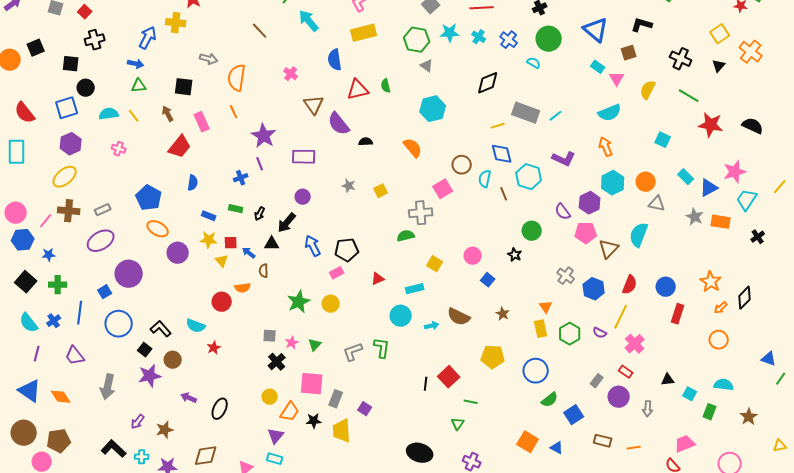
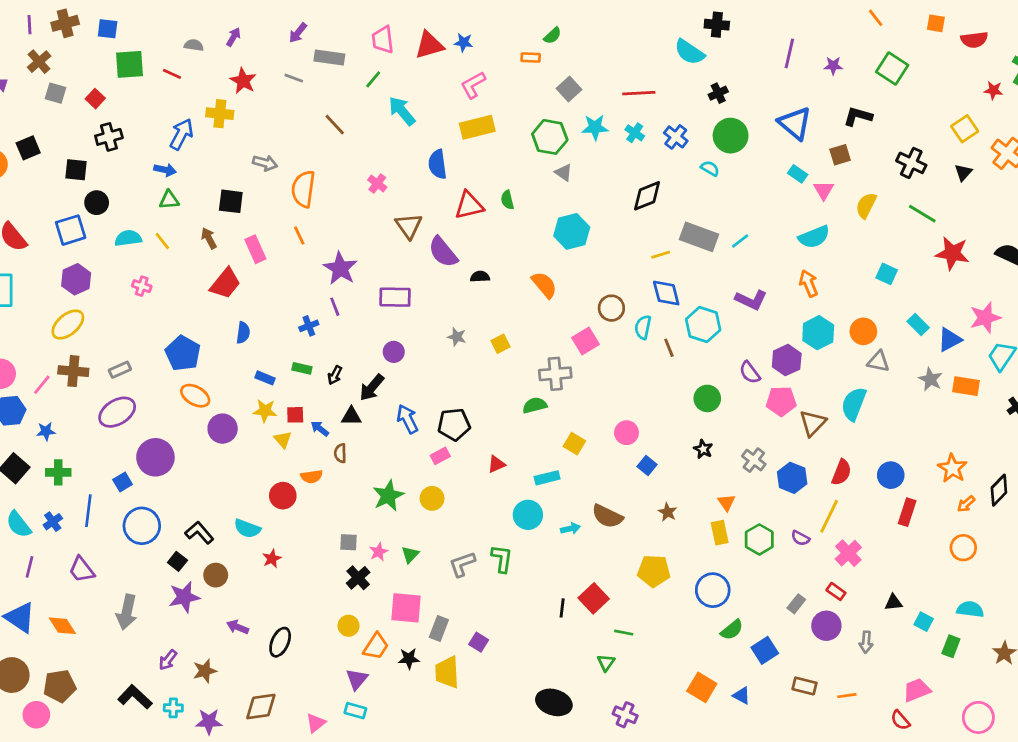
black star: (515, 255) -> (703, 449), moved

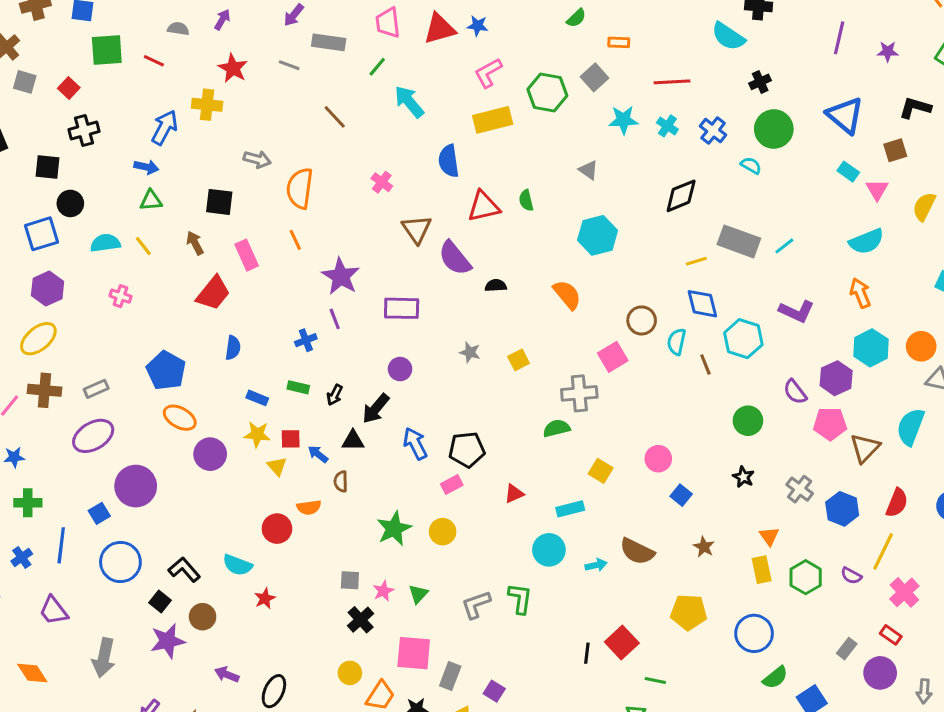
orange rectangle: (531, 58) -> (619, 42), moved
green hexagon: (550, 137) -> (547, 93), moved

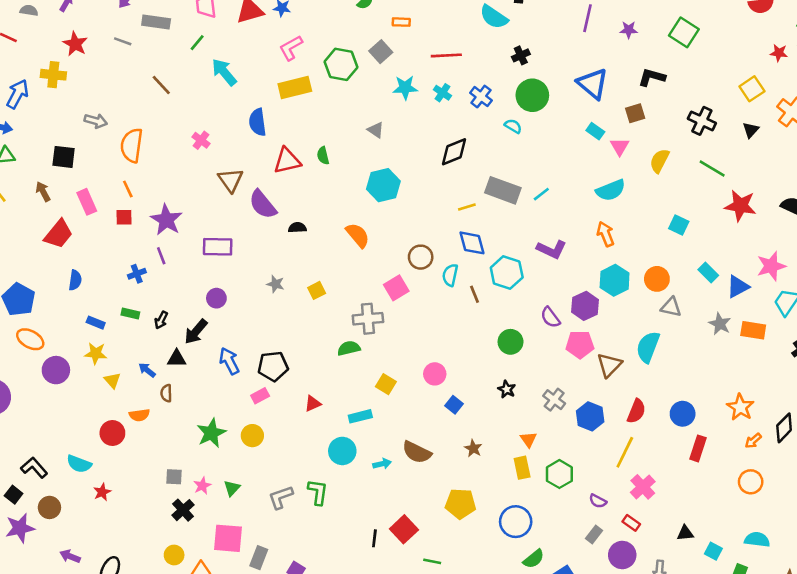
red square: (291, 439) -> (124, 217), moved
purple semicircle: (851, 576) -> (598, 501), moved

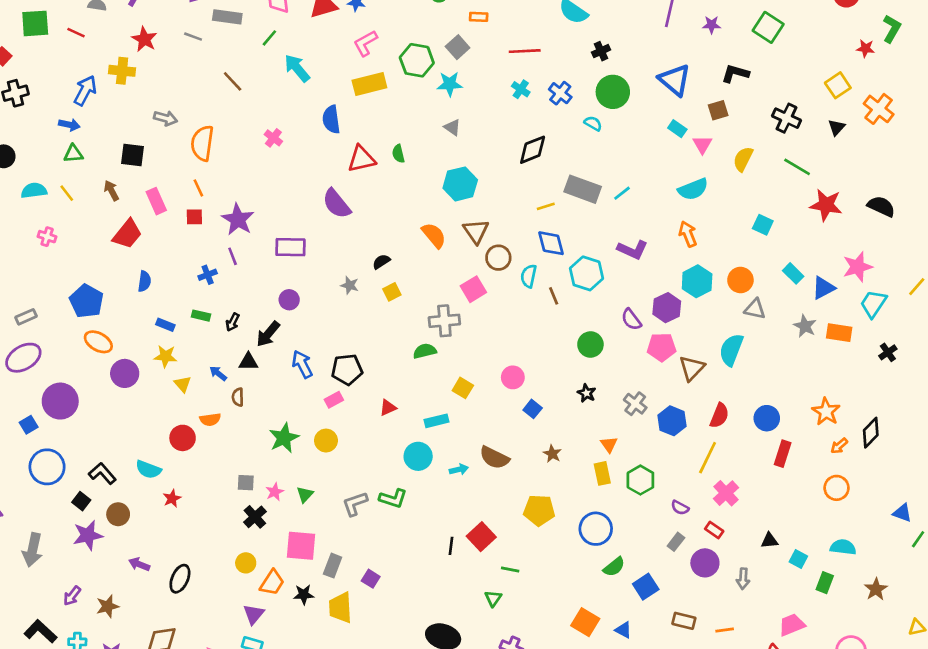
cyan star: (405, 88) -> (450, 84), moved
brown triangle: (231, 180) -> (476, 231), moved
black semicircle: (297, 228) -> (381, 262), moved, turned -30
green L-shape: (318, 492) -> (393, 498), turned 100

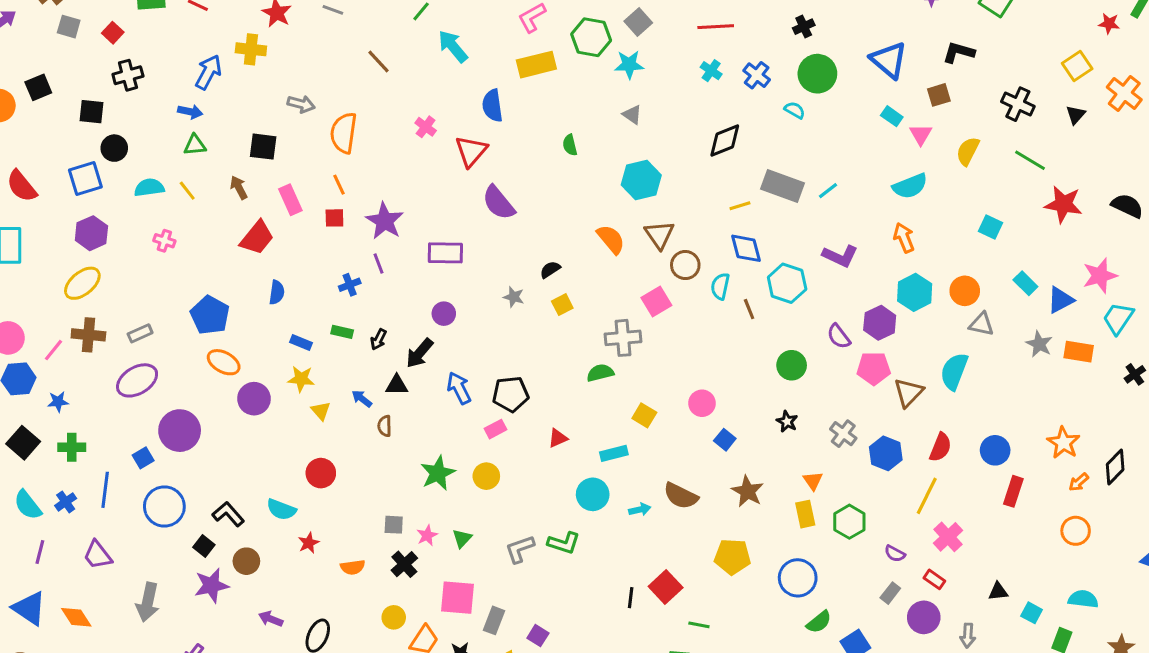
red triangle: (362, 159) -> (471, 151), moved, turned -36
orange semicircle: (210, 419) -> (353, 567), moved
brown star: (552, 454) -> (748, 491), size x1.5

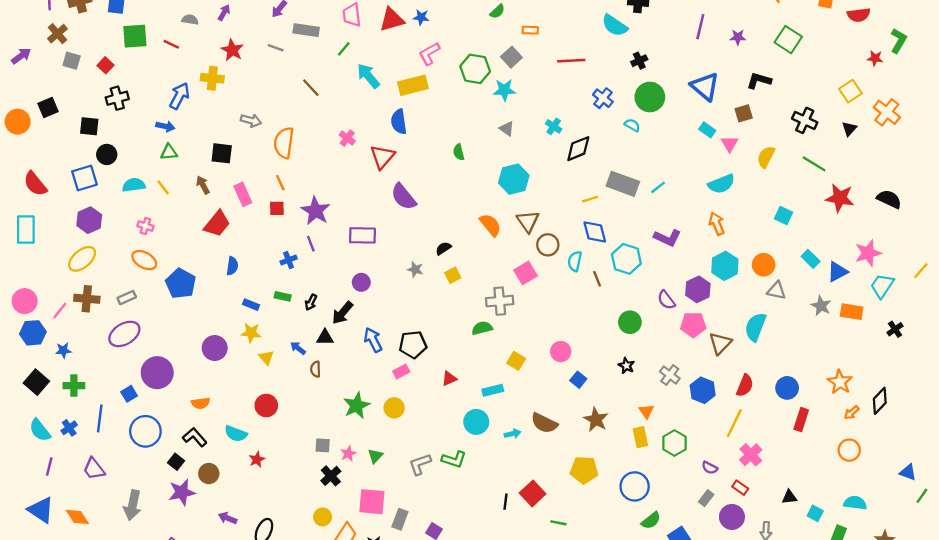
yellow rectangle: (536, 65) -> (413, 85), moved
cyan cross: (711, 71) -> (554, 126), moved
orange ellipse: (224, 362) -> (144, 260), moved
orange semicircle: (353, 567) -> (201, 403), moved

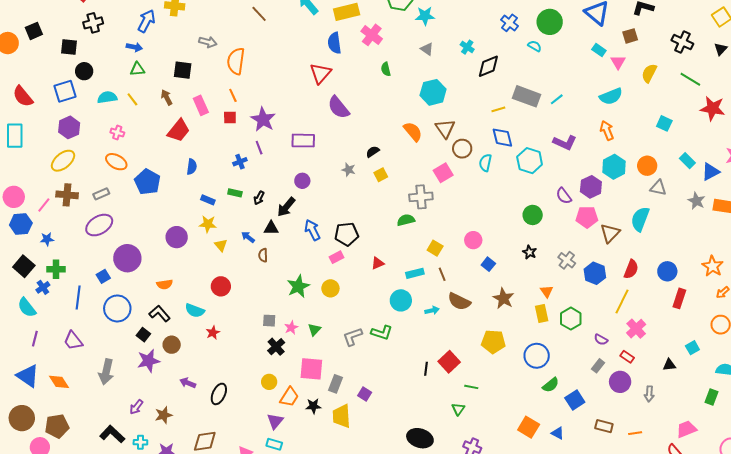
pink cross: (347, 138) -> (372, 35), moved, size x1.5
brown line: (597, 279) -> (442, 274), moved
blue cross: (69, 428) -> (43, 287), moved
cyan square: (815, 513) -> (692, 348), moved, turned 32

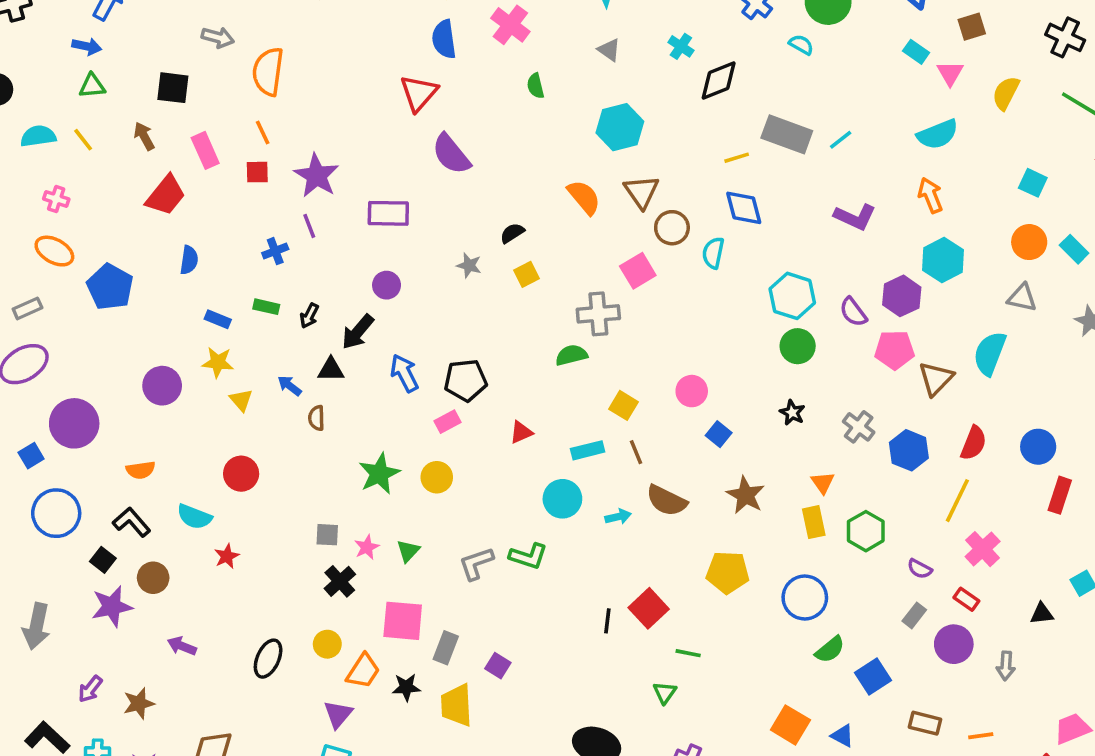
cyan hexagon: (530, 161) -> (792, 296), moved
orange circle: (647, 166) -> (1029, 242), moved
black ellipse: (219, 394) -> (268, 659), moved

